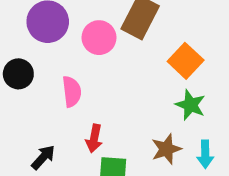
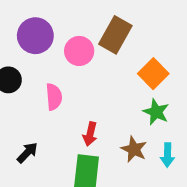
red arrow: (94, 138) -> (90, 134), moved
brown star: (166, 149) -> (134, 149), turned -30

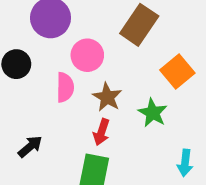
pink circle: (79, 51) -> (87, 55), moved
green star: (156, 112) -> (153, 113), moved
brown star: (134, 149) -> (107, 97), moved

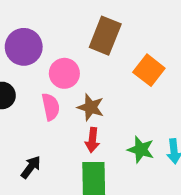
green star: (153, 113) -> (141, 150), moved

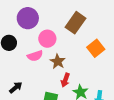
pink semicircle: (51, 107) -> (35, 56), turned 70
red arrow: (92, 140) -> (65, 80), moved

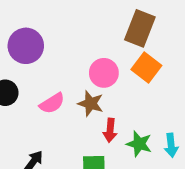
brown rectangle: (76, 23) -> (140, 28), moved
pink circle: (47, 39) -> (104, 73), moved

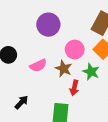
purple circle: (26, 46) -> (48, 25), moved
green star: (139, 144) -> (91, 72), moved

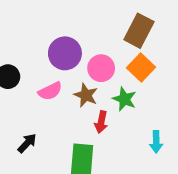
purple circle: (48, 25) -> (65, 53), moved

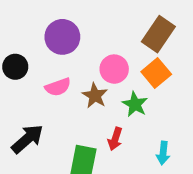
purple circle: (65, 53) -> (62, 37), moved
red arrow: (101, 122) -> (115, 139), moved
black arrow: (27, 143) -> (27, 139), size x1.5

